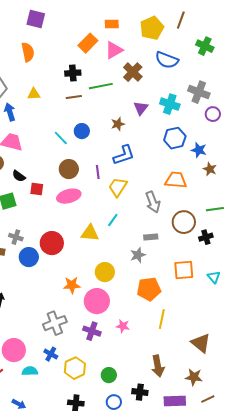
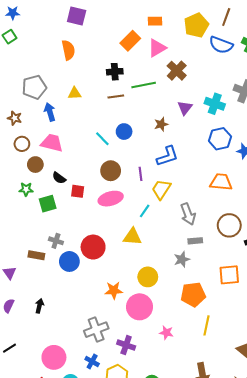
blue semicircle: (167, 60) -> (221, 45), moved
gray arrow: (153, 202) -> (188, 214), moved
cyan line: (113, 220) -> (145, 211), moved
purple cross: (92, 331) -> (126, 345), moved

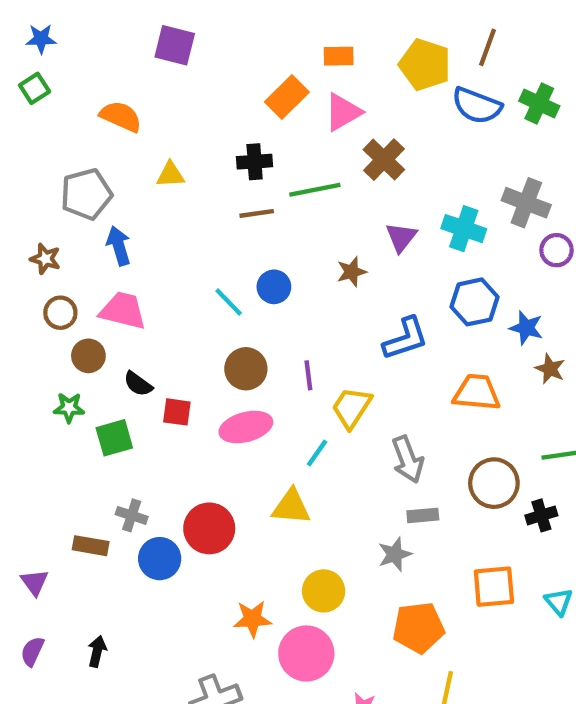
yellow pentagon: (196, 25) -> (425, 65), turned -30
orange semicircle: (68, 50) -> (121, 116), moved, turned -54
yellow triangle: (75, 93) -> (170, 175), moved
blue L-shape: (167, 156) -> (406, 339), moved

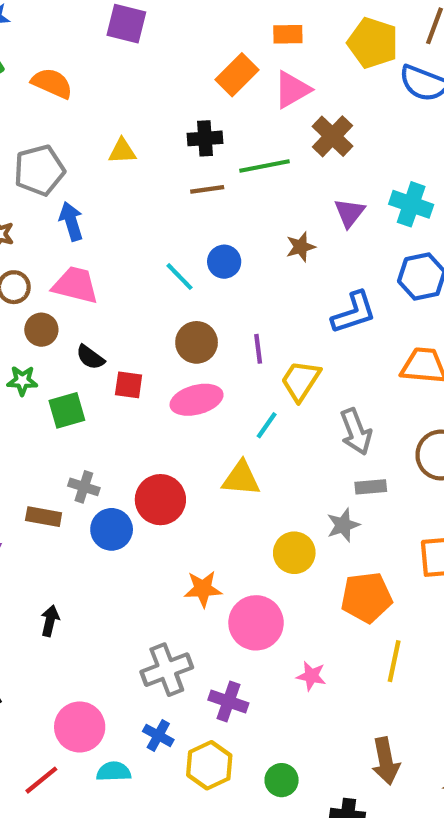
orange semicircle: (121, 116) -> (52, 83), moved
yellow circle: (324, 591) -> (294, 553), moved

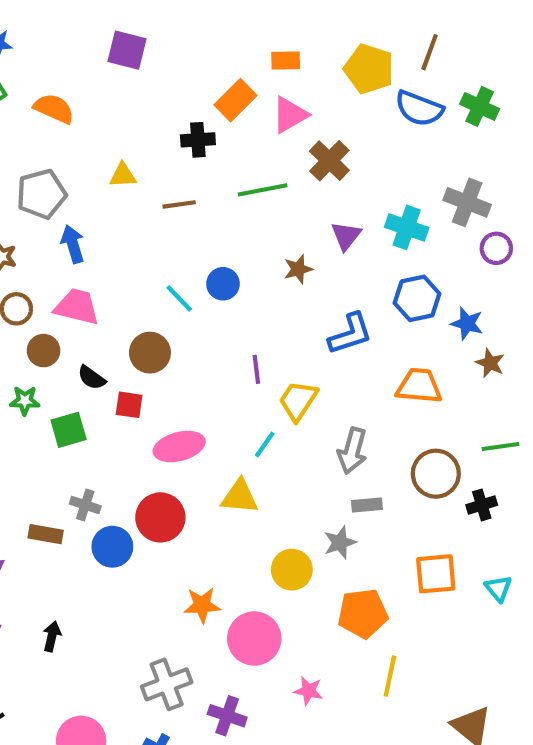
black cross: (205, 138) -> (198, 140), moved
brown line: (207, 189) -> (179, 204), moved
brown circle: (197, 342) -> (150, 353), moved
pink ellipse: (197, 400) -> (179, 447), moved
gray arrow: (356, 432) -> (352, 451), turned 36

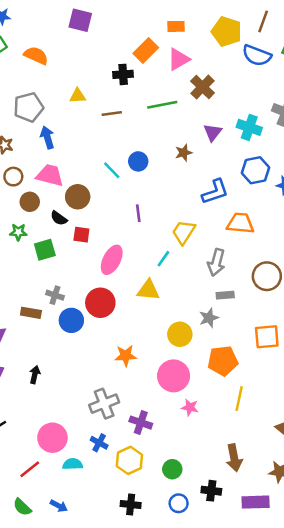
brown circle: (150, 353) -> (78, 197), moved
purple line: (256, 369) -> (138, 213), moved
orange trapezoid: (419, 386) -> (240, 223), moved
pink ellipse: (179, 447) -> (112, 260), turned -48
pink circle: (254, 638) -> (174, 376), moved

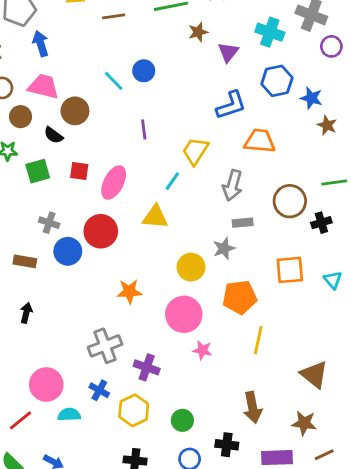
purple triangle: (213, 132) -> (228, 52), moved
brown star: (184, 153) -> (198, 32), moved
red square: (81, 235) -> (79, 171), moved
brown rectangle: (31, 313) -> (25, 261), moved

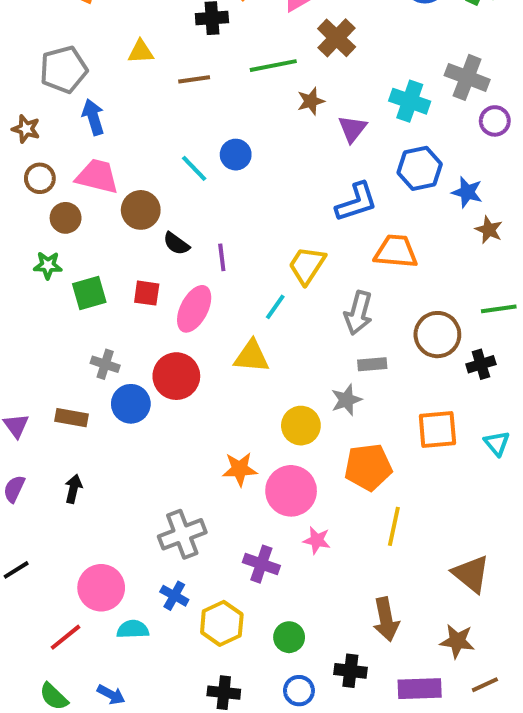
purple line: (144, 130) -> (222, 257), moved
black semicircle: (53, 135) -> (176, 244), moved
orange star: (129, 291) -> (240, 469), moved
purple cross: (147, 367) -> (261, 564), moved

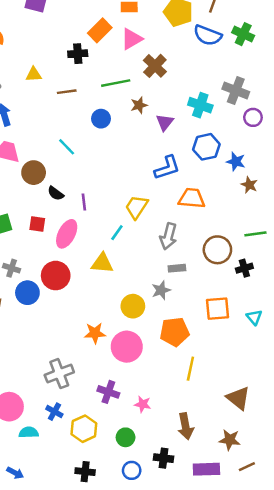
blue circle: (236, 155) -> (101, 119), moved
pink star: (317, 540) -> (143, 404), moved

